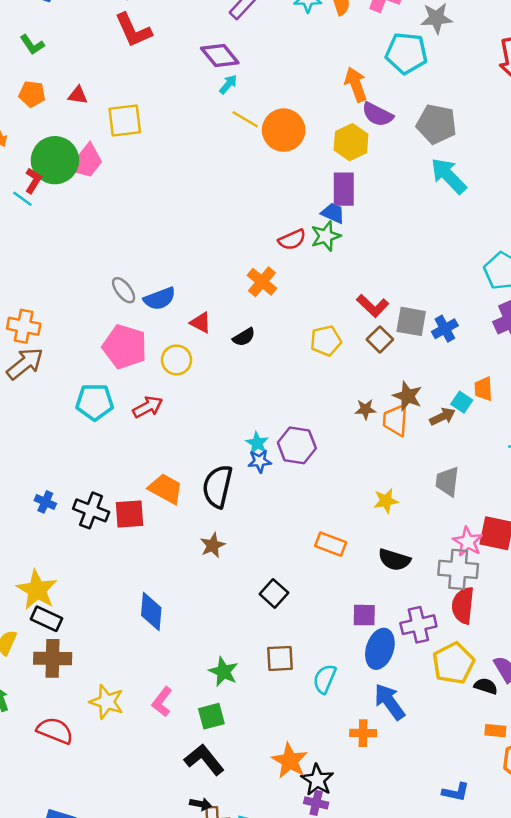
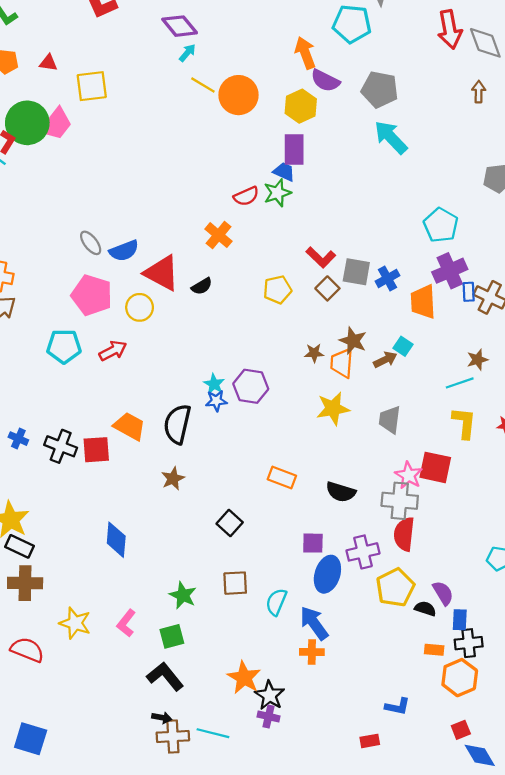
red triangle: (201, 323) -> (162, 273), size x1.8
orange trapezoid: (483, 389) -> (423, 302), moved, size x1.5
yellow star: (386, 501) -> (333, 409), moved, size x1.4
blue arrow: (390, 702) -> (314, 623), moved

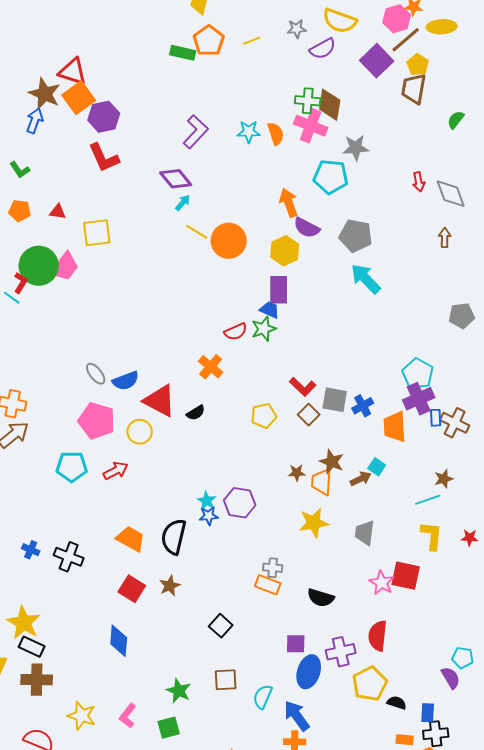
red arrow: (450, 29) -> (419, 182), size x0.6
cyan pentagon: (441, 225) -> (418, 374), moved
red square: (96, 450) -> (132, 589), moved, turned 36
gray cross: (400, 501) -> (273, 568), moved, size x0.6
purple semicircle: (443, 593) -> (451, 678), moved

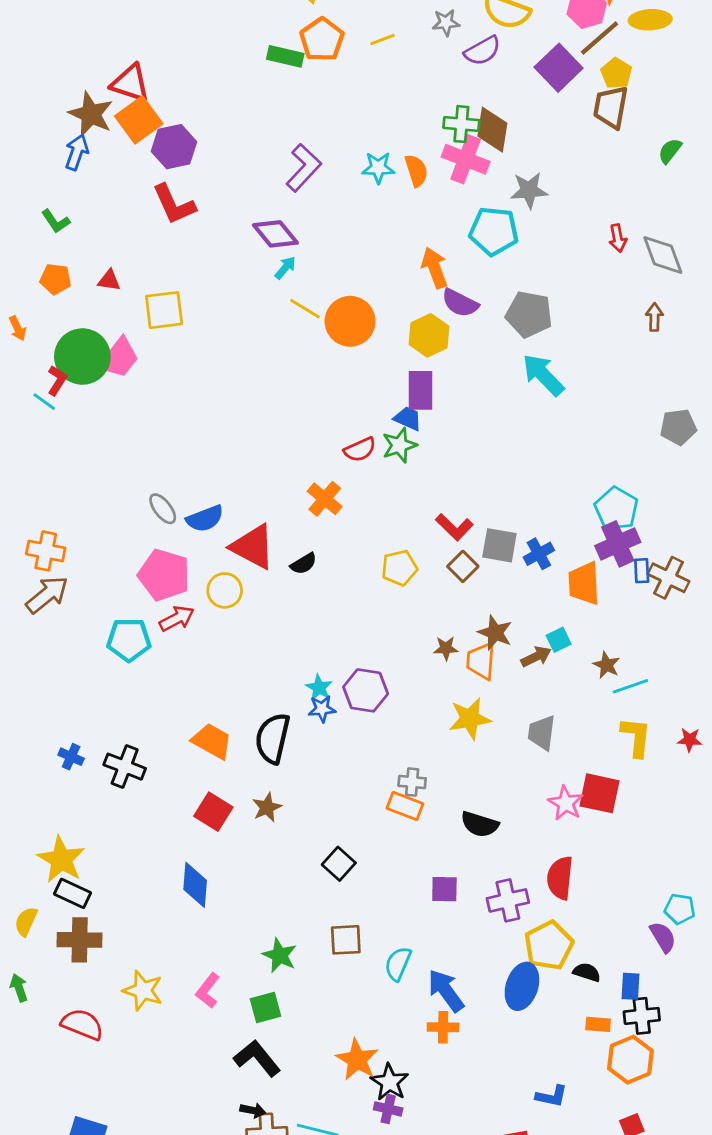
cyan square: (377, 467) -> (559, 640), turned 30
red arrow: (116, 471) -> (177, 619), moved
brown star: (444, 479) -> (607, 665), moved, turned -30
blue ellipse: (309, 672) -> (522, 986), moved

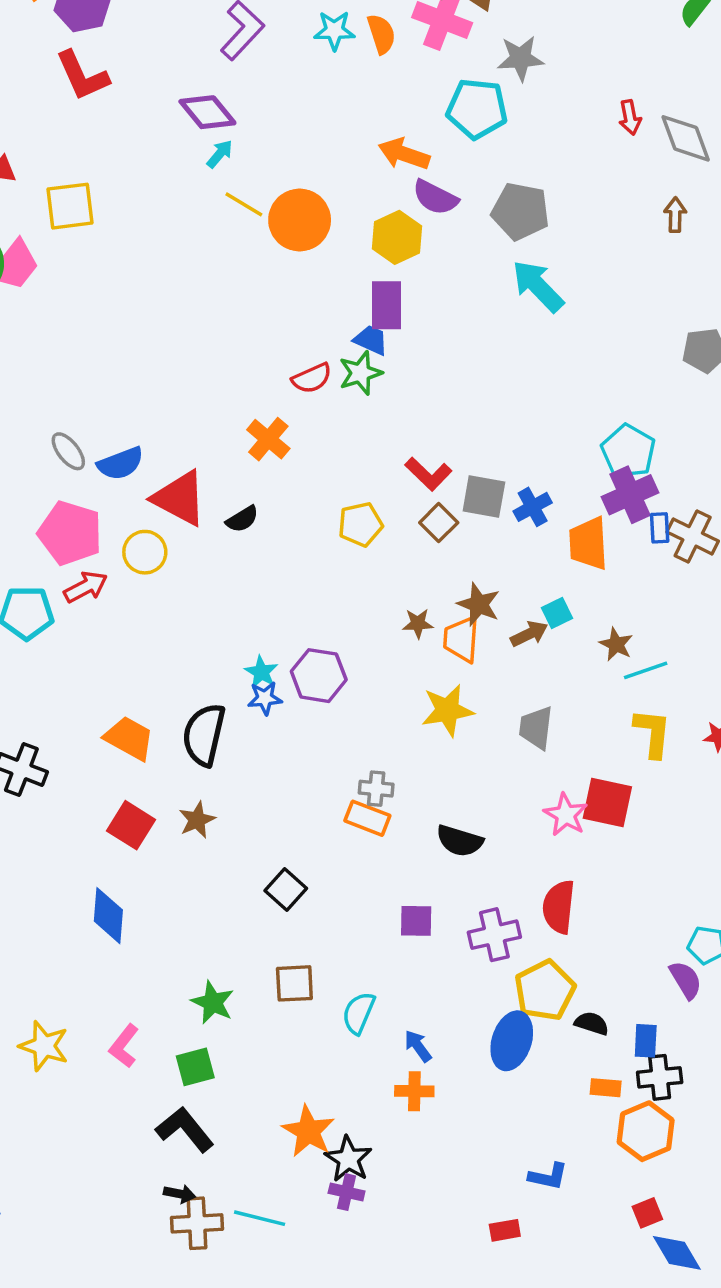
orange arrow: (435, 268) -> (404, 154), turned -51
blue arrow: (446, 991) -> (418, 1046), size x0.6

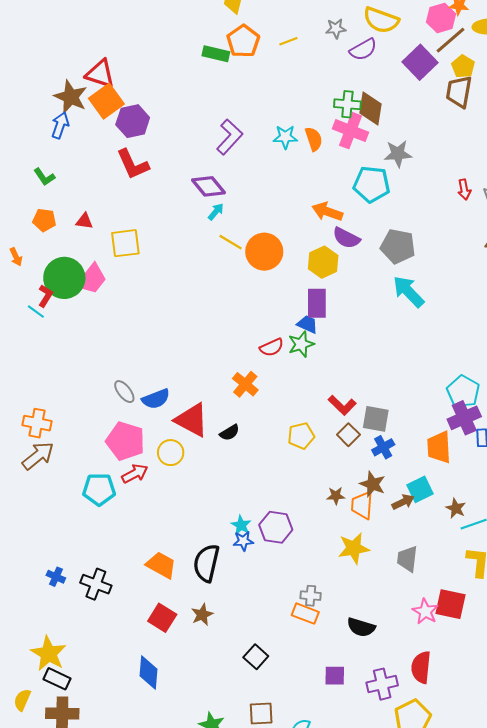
blue cross: (533, 507) -> (383, 447), moved
cyan square: (557, 613) -> (420, 489), size x1.4

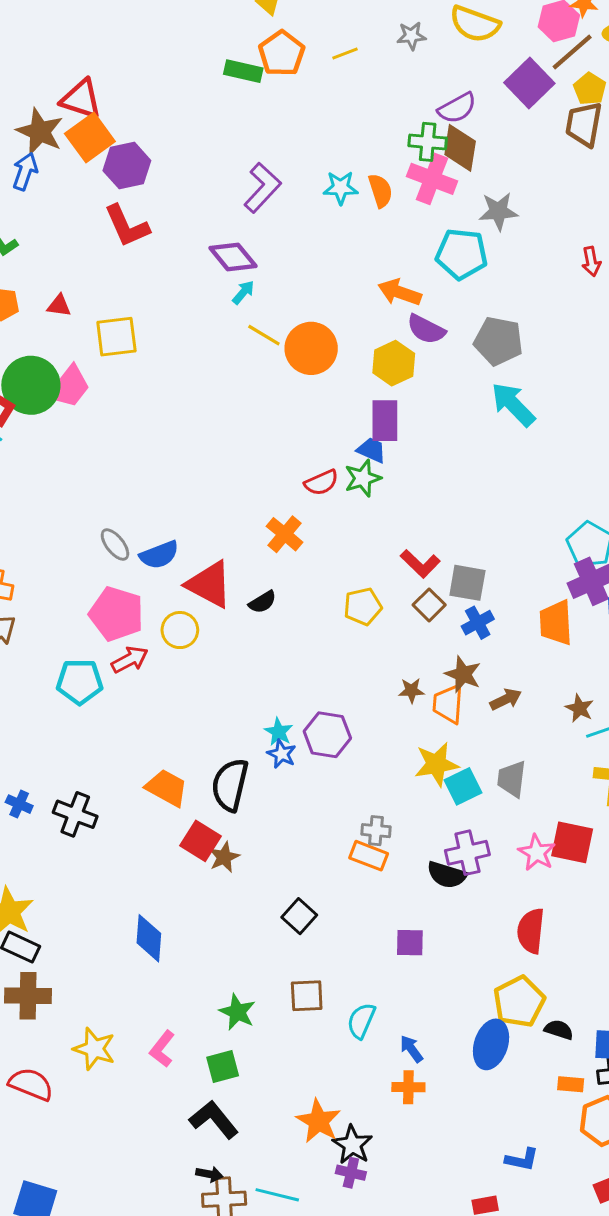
purple semicircle: (363, 50) -> (457, 108), moved
cyan square: (420, 489) -> (463, 786), moved
blue star: (243, 541) -> (282, 754), turned 30
red square: (162, 618) -> (201, 841), moved
purple cross: (382, 684) -> (467, 853), moved

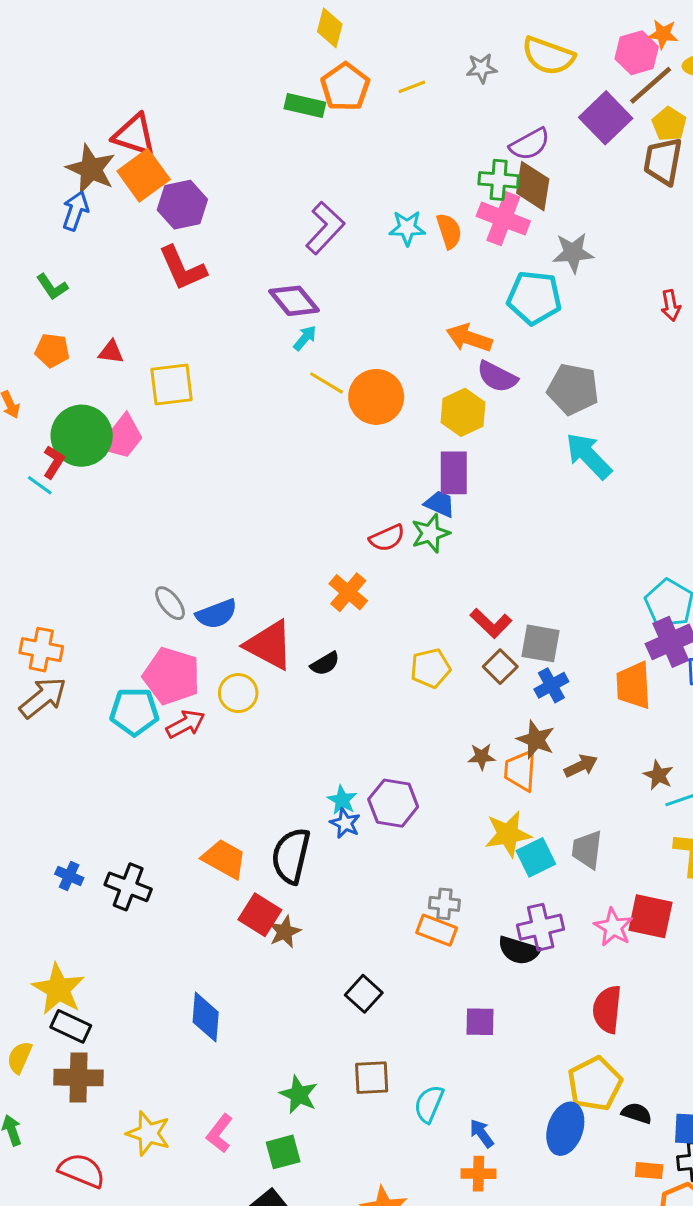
cyan pentagon: (80, 682) -> (134, 712), moved

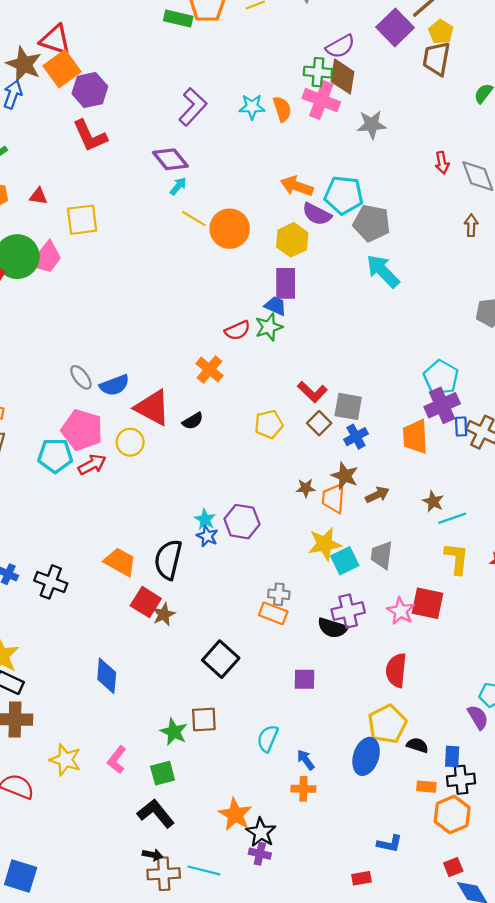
cyan pentagon: (534, 298) -> (344, 195), moved
black square: (364, 994) -> (221, 659), size x1.4
brown square: (372, 1078) -> (204, 719), moved

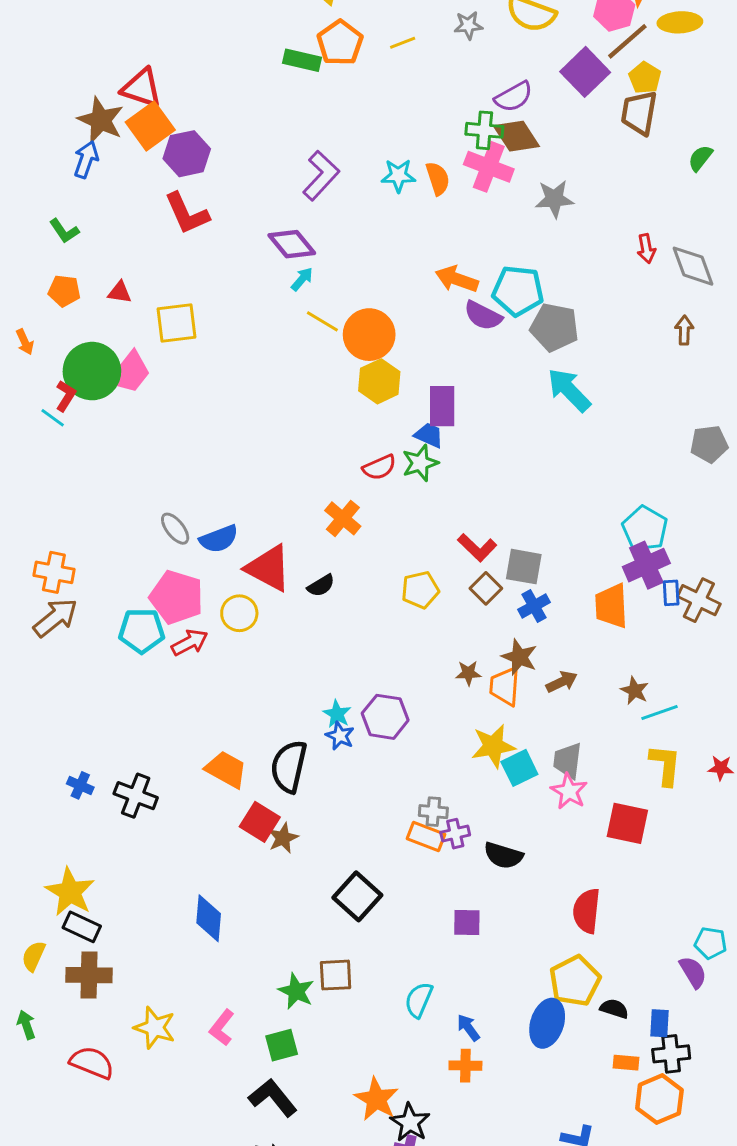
brown diamond: (343, 77) -> (516, 136), turned -42
yellow hexagon: (292, 240) -> (379, 381), moved
purple cross: (348, 611) -> (455, 834), moved, size x0.7
pink star: (401, 611) -> (569, 791), moved

